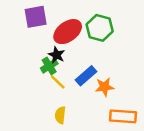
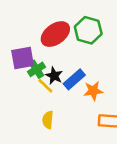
purple square: (36, 17) -> (23, 58), moved
black star: (57, 55) -> (54, 76), moved

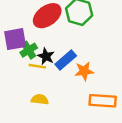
yellow line: (45, 86) -> (37, 66), turned -35
yellow semicircle: (48, 120) -> (40, 99), turned 91

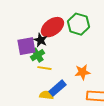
black star: (46, 56) -> (40, 40), moved
blue rectangle: (66, 60) -> (57, 88), moved

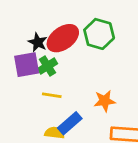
black star: (40, 40) -> (38, 42), moved
green cross: (37, 55) -> (47, 66), moved

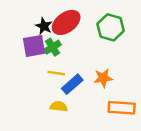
green hexagon: (99, 34) -> (111, 27), moved
blue rectangle: (70, 123) -> (72, 84), moved

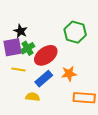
red ellipse: (66, 22) -> (46, 55), moved
yellow line: (56, 73) -> (18, 70), moved

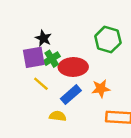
red ellipse: (46, 55) -> (73, 67), turned 35
yellow line: (18, 70) -> (41, 84), turned 32

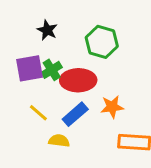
black star: (43, 38) -> (47, 30), moved
green hexagon: (108, 39) -> (102, 42), moved
yellow line: (41, 84) -> (38, 113), moved

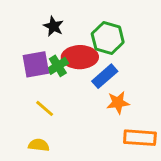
red ellipse: (78, 80) -> (80, 57), moved
blue rectangle: (75, 114) -> (105, 76), moved
yellow semicircle: (59, 141) -> (39, 145), moved

